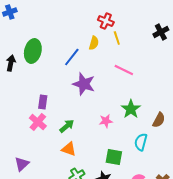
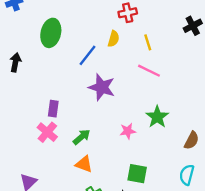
red cross: (106, 21) -> (128, 13), turned -35
yellow line: (117, 38) -> (148, 42), moved
green ellipse: (33, 51) -> (51, 33), moved
brown semicircle: (159, 120) -> (192, 140), moved
cyan semicircle: (141, 142) -> (187, 175), moved

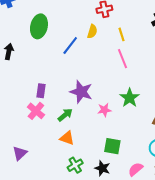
pink line: (149, 71) -> (122, 59), turned 42
purple star: (102, 87) -> (81, 92), moved

